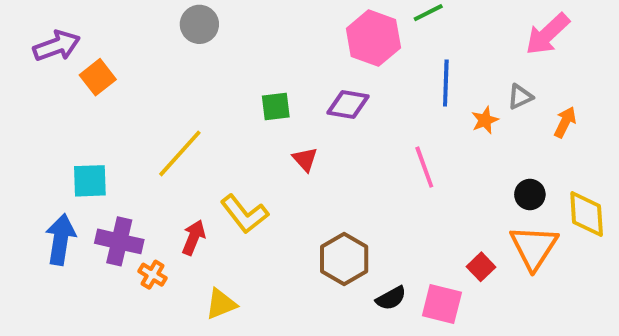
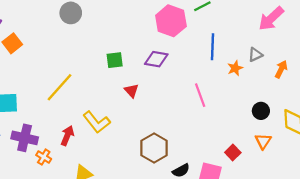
orange triangle: (534, 247) -> (263, 141), size x0.6

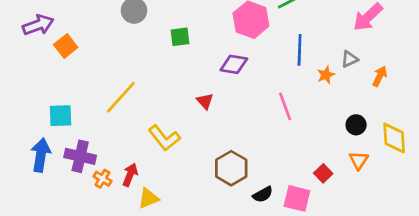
green square: (115, 60) -> (180, 37), moved
red arrow: (67, 136) -> (130, 175), moved

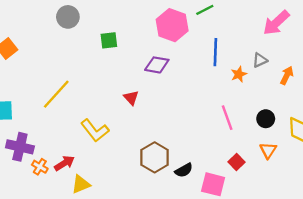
pink line: (285, 106) -> (227, 118), moved
red arrow: (130, 175) -> (64, 163), turned 36
black semicircle: (263, 194) -> (184, 170), moved

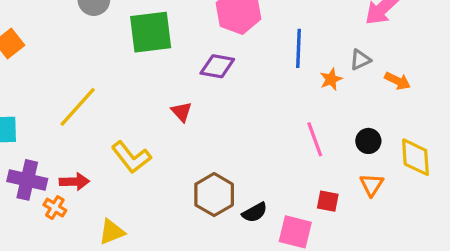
green square: (109, 40) -> (151, 32), size x1.8
orange arrow: (287, 75) -> (398, 81), turned 90
red square: (236, 162) -> (328, 201), turned -35
red arrow: (64, 163) -> (74, 182), moved, turned 30

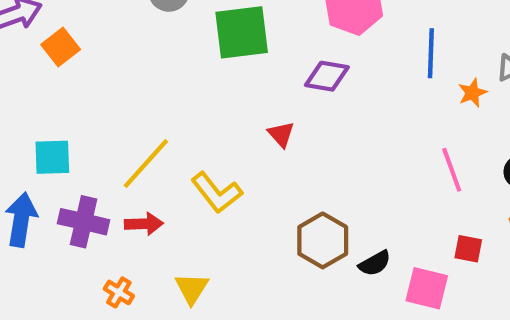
yellow line: (78, 107) -> (146, 163), moved
orange cross: (55, 208) -> (119, 292), moved
yellow triangle: (112, 232) -> (192, 288), turned -36

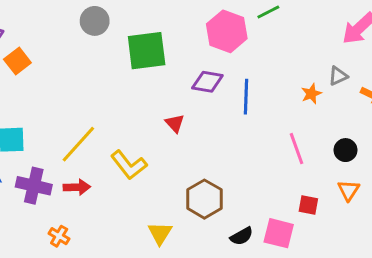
blue line: (431, 53) -> (246, 97), moved
black semicircle: (375, 263) -> (242, 236), moved
yellow triangle: (192, 288) -> (160, 233), moved

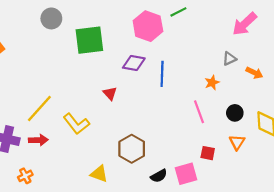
orange star: (311, 94) -> (212, 83), moved
yellow triangle: (160, 233) -> (99, 174), turned -42
pink square: (279, 233) -> (186, 174), turned -30
orange cross: (59, 236) -> (25, 176), turned 32

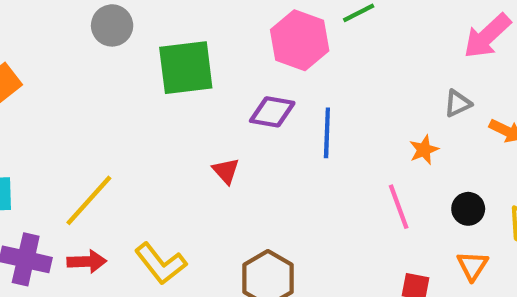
yellow L-shape: (76, 124) -> (161, 264), moved

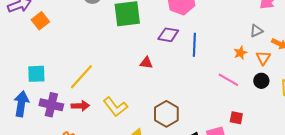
red triangle: (226, 171) -> (146, 63), turned -40
pink line: (399, 207) -> (228, 80), turned -40
orange triangle: (472, 266) -> (263, 58), moved

